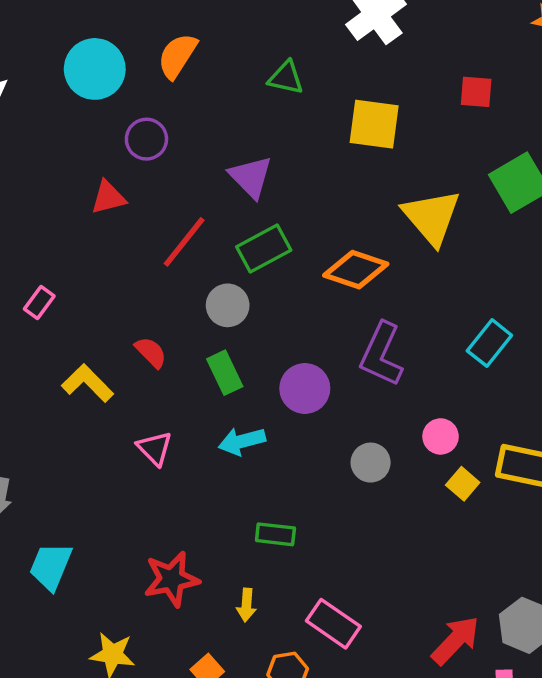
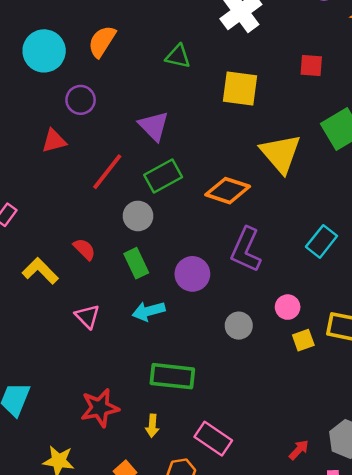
yellow square: (463, 484) -> (303, 340), turned 30
green rectangle: (275, 534) -> (172, 376), size x1.6
red arrow: (455, 640) -> (299, 450), size x0.6

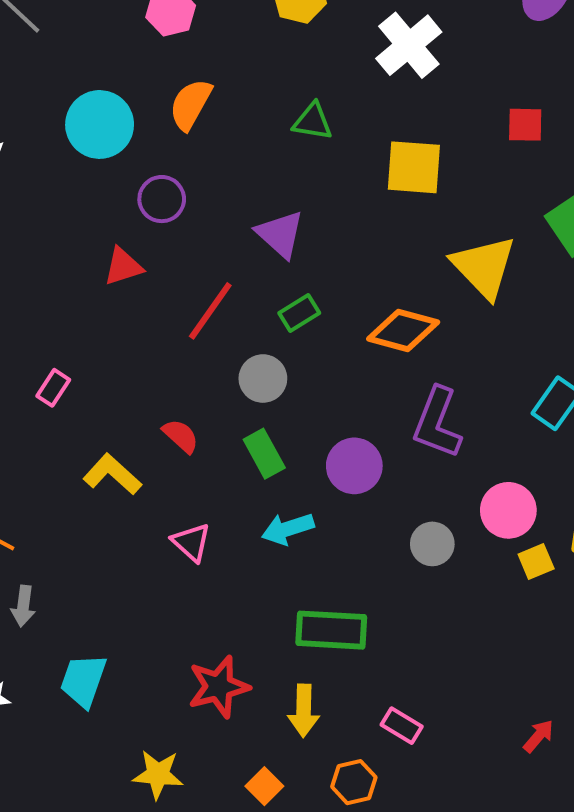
green rectangle: (163, 176) -> (299, 313), size x0.7
pink circle: (288, 307) -> (508, 510), size x1.4
yellow arrow: (152, 426) -> (304, 711), size x1.4
pink rectangle: (213, 439) -> (402, 726), size x0.7

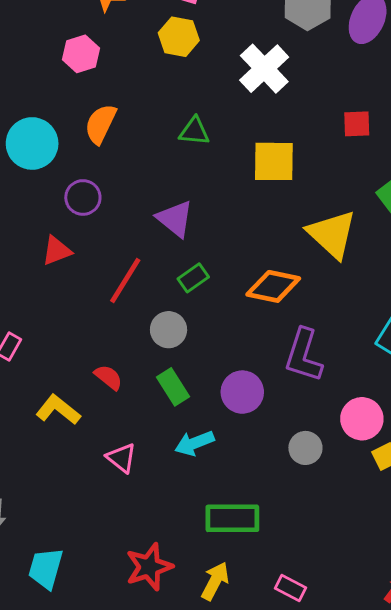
yellow arrow: (304, 711) -> (215, 581), turned -150

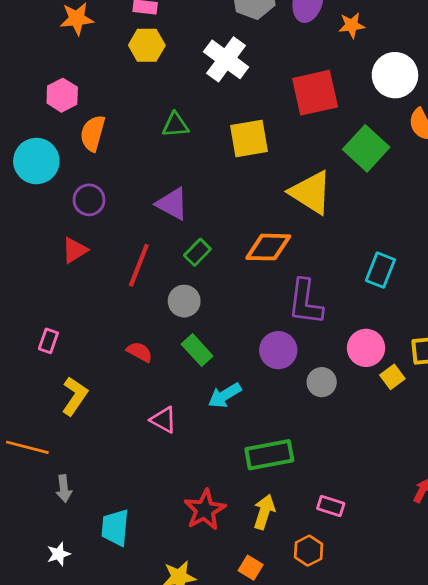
pink hexagon: (81, 54) -> (62, 95), moved
red square: (357, 124) -> (315, 93), size x1.8
purple circle: (242, 392) -> (278, 350), moved
yellow L-shape: (58, 410) -> (75, 396), moved, turned 96

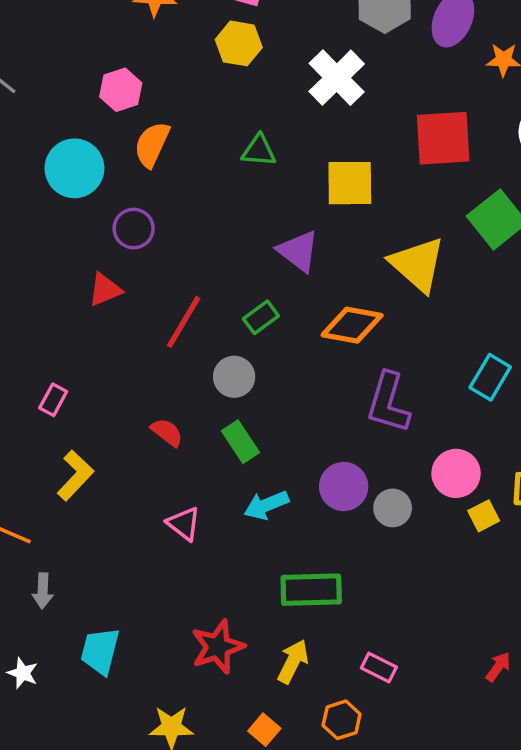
purple triangle: (172, 204) -> (298, 251), moved
purple circle: (278, 350) -> (344, 486), moved
white star: (59, 554) -> (23, 673), turned 30

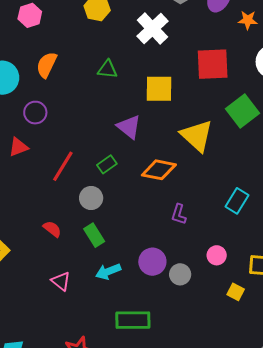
pink hexagon: (121, 90) -> (30, 15), moved
purple L-shape: (388, 403) -> (179, 214), size x0.6
pink circle: (456, 473) -> (217, 255), size x0.7
yellow square: (484, 516) -> (236, 292), moved, turned -36

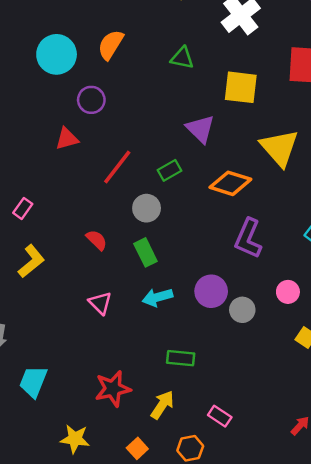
purple L-shape: (179, 214) -> (248, 239), size x1.6
green rectangle: (133, 320) -> (181, 358), size x0.7

